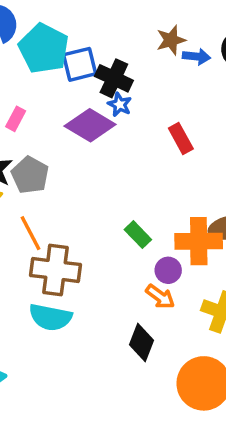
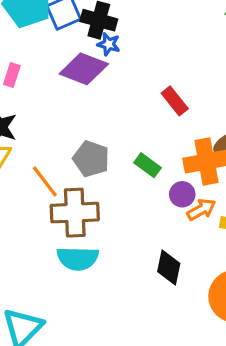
red rectangle: (181, 138) -> (175, 101), moved
gray pentagon: (30, 175) -> (91, 159), moved
orange arrow: (160, 297) -> (201, 210), moved, turned -56

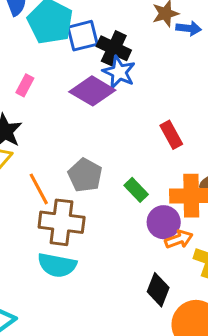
blue star: (109, 44) -> (119, 72), size x1.5
purple circle: (182, 194) -> (164, 222), size x1.4
black diamond: (169, 268) -> (158, 290), moved

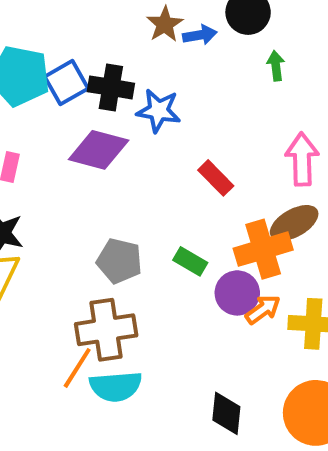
blue star: (119, 72) -> (159, 111), moved
orange line: (39, 189) -> (77, 368), moved, turned 76
black diamond: (158, 290) -> (226, 413), moved

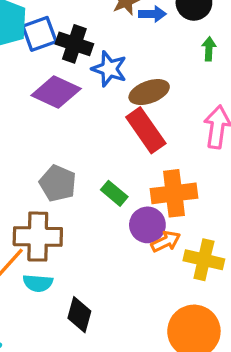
red rectangle: (216, 178) -> (146, 130), size x1.5
brown ellipse: (294, 223) -> (149, 92), moved
cyan semicircle: (116, 386) -> (38, 283), size x0.7
black diamond: (226, 413) -> (79, 315), moved

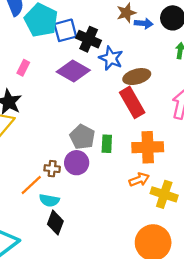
gray pentagon: (58, 183) -> (82, 137), moved
green rectangle: (114, 193) -> (107, 144), turned 48
purple circle: (147, 225) -> (77, 163), moved
brown cross: (38, 237) -> (52, 169), size x0.5
black diamond: (79, 315) -> (55, 223), moved

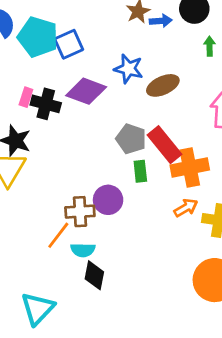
black cross: (89, 39) -> (46, 104), moved
red rectangle: (132, 102) -> (165, 145), moved
gray pentagon: (82, 137) -> (131, 139), moved
brown cross: (52, 169) -> (80, 212), size x1.5

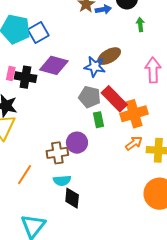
blue star: (129, 69) -> (95, 67), moved
orange line: (58, 235) -> (25, 175), moved

